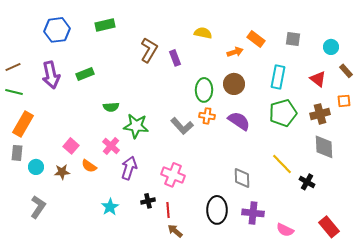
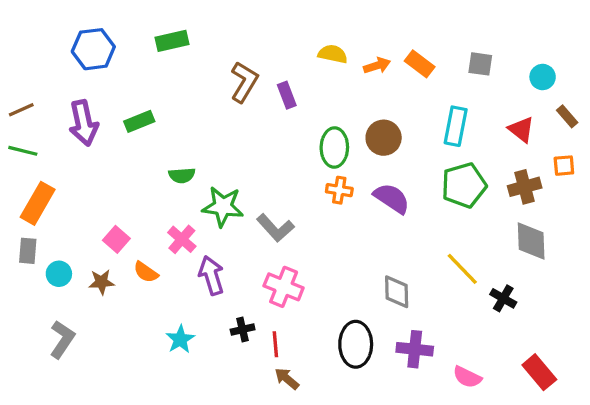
orange arrow: (235, 52) -> (377, 66), moved
gray L-shape: (182, 126) -> (275, 228), moved
purple arrow: (129, 168) -> (211, 275), turned -35

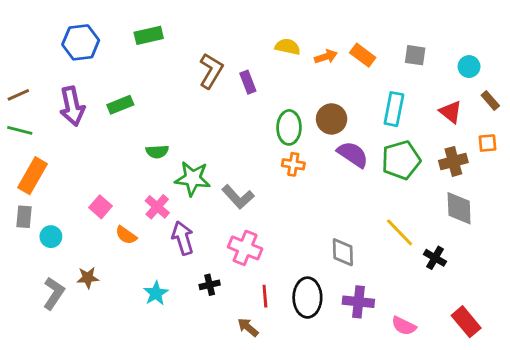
purple semicircle: (392, 198) -> (353, 154), moved
brown star: (102, 282) -> (88, 278), moved
red line: (275, 344) -> (265, 296), moved

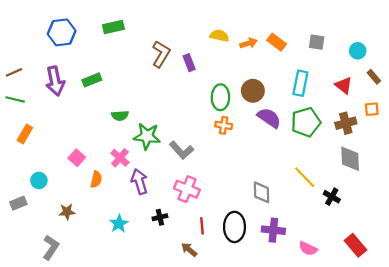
orange rectangle: (32, 176) -> (25, 134), size x0.7
gray rectangle: (24, 217) -> (18, 203), moved, turned 63
orange semicircle: (126, 235) -> (96, 179), turned -112
gray L-shape: (54, 293) -> (51, 247), moved

